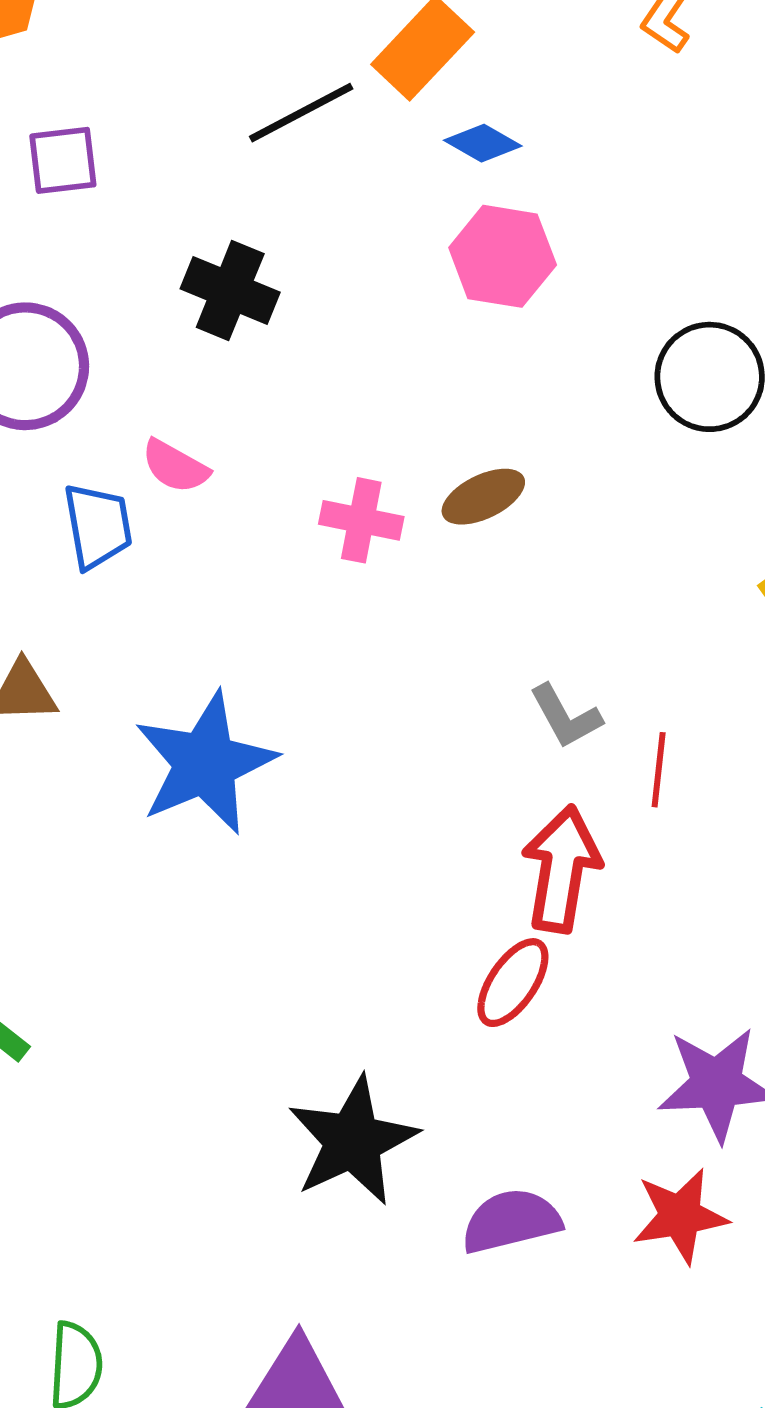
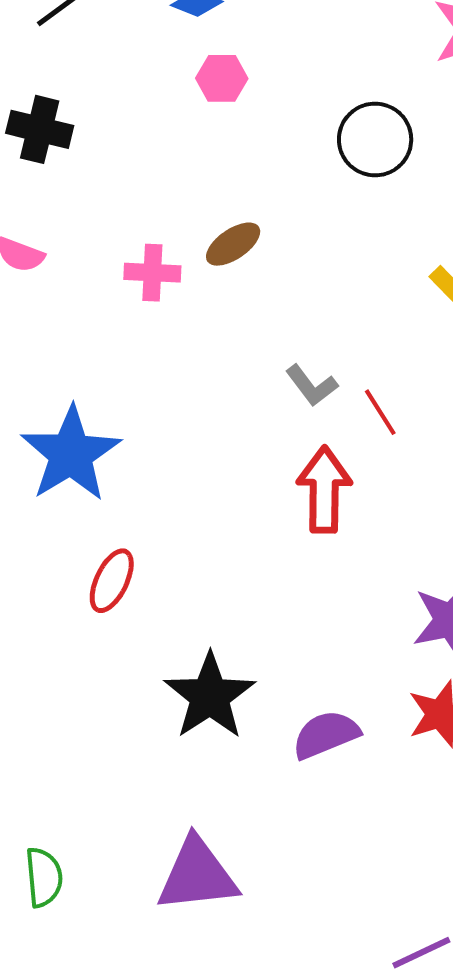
pink hexagon: (503, 256) -> (222, 78), size x0.7
red line: (659, 770) -> (380, 412), turned -30
red ellipse: (513, 983) -> (112, 581), moved

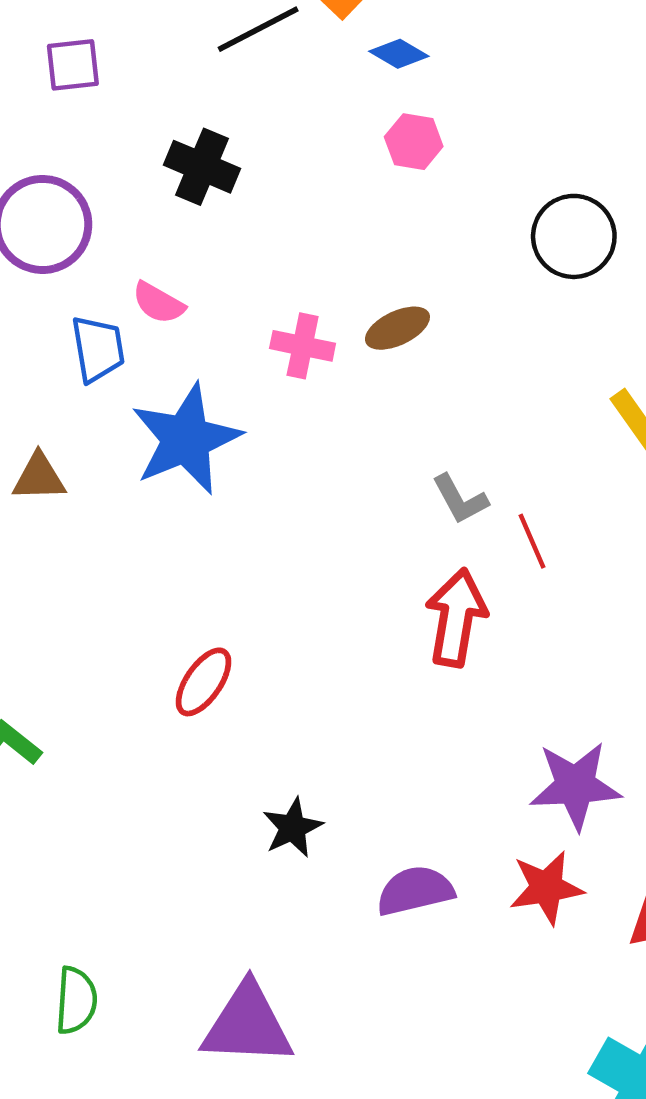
blue star: (71, 454) -> (186, 439), moved
black star: (210, 696) -> (293, 828), size x0.6

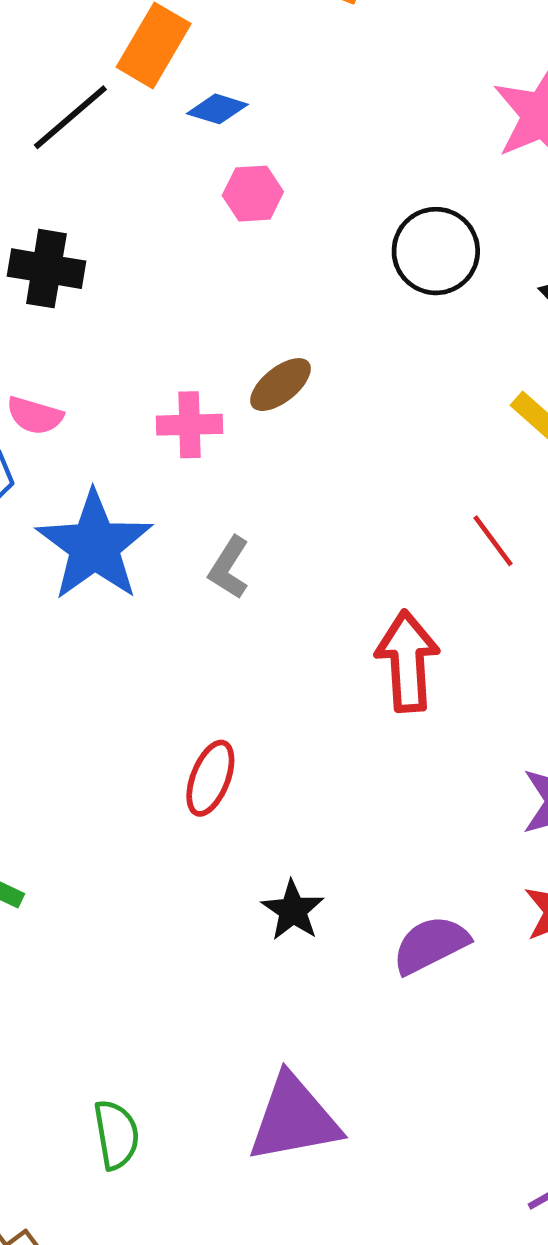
gray L-shape: (460, 499) -> (229, 568), moved, turned 74
red line: (532, 541) -> (493, 541), moved
red ellipse: (203, 682) -> (210, 778), moved

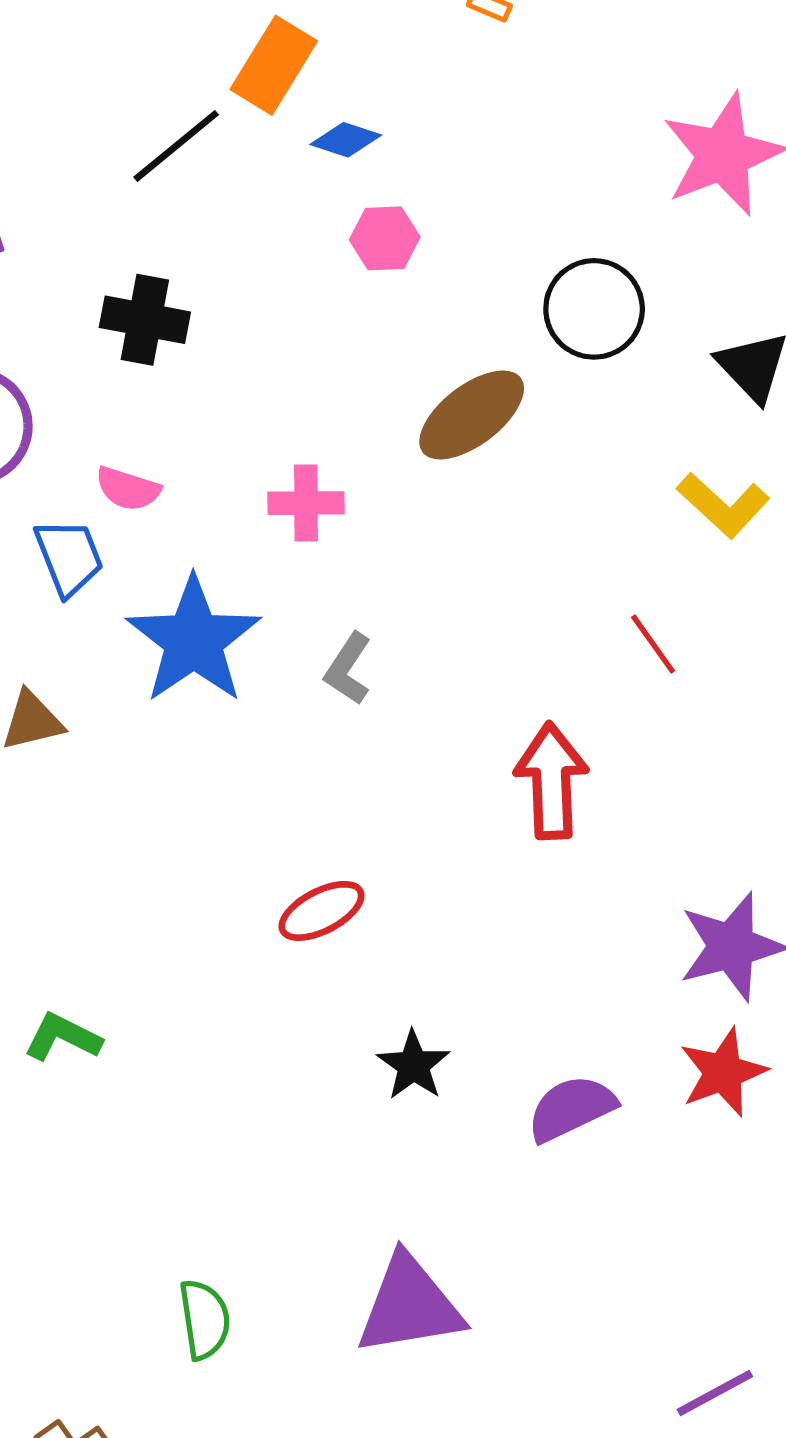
brown ellipse: (280, 385) -> (472, 415), moved, size x1.5
red ellipse: (210, 778) -> (322, 911), turned 40

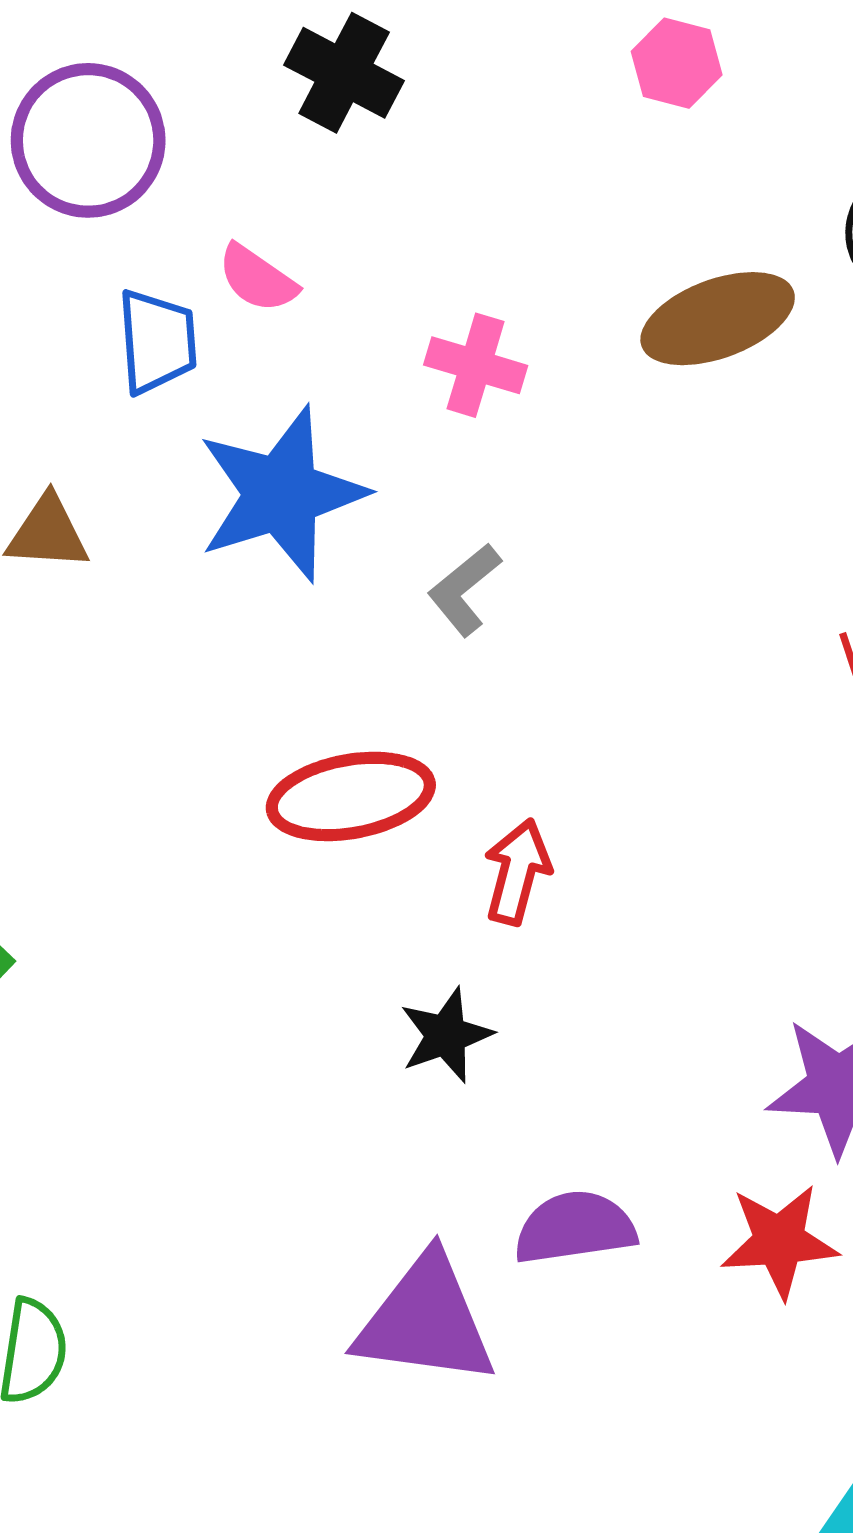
red arrow: (551, 781) -> (517, 872), moved, size x0.7
red ellipse: (322, 911) -> (351, 796), moved, size x1.4
black star: (413, 1065) -> (446, 1035), moved
purple triangle: (410, 1305) -> (425, 1320), moved

